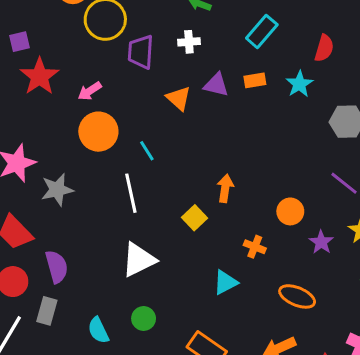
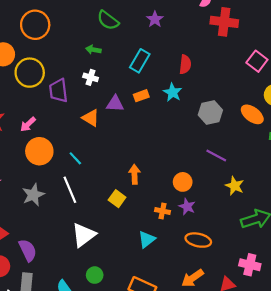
white cross: (189, 42) -> (91, 77), turned 32
gray star: (57, 190) -> (33, 195), moved
purple star: (321, 242) -> (187, 207), moved

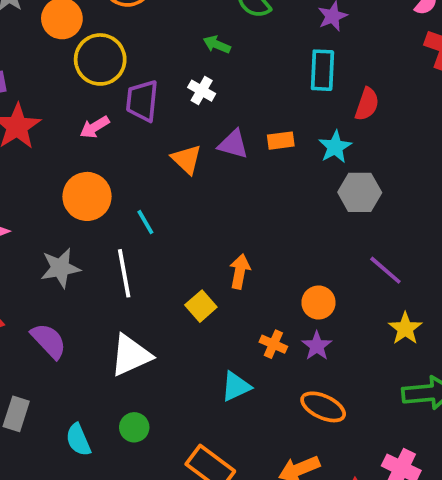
cyan rectangle: (140, 61) -> (322, 70), moved, turned -40
gray hexagon: (210, 112) -> (360, 192), moved
pink arrow: (28, 124) -> (95, 127), moved
purple semicircle: (28, 250) -> (49, 341), moved, turned -30

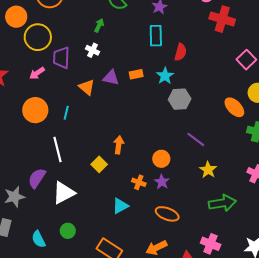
green arrow: (217, 44) -> (99, 25), turned 96
cyan line: (145, 222) -> (66, 113), moved, turned 48
gray star: (60, 268) -> (14, 197), moved
purple semicircle: (49, 341) -> (37, 178), moved, turned -100

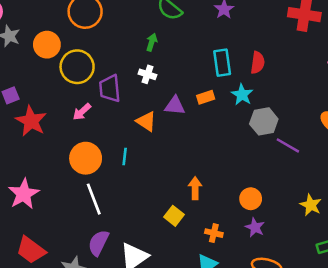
cyan rectangle: (156, 36) -> (222, 63), moved
purple line: (196, 139) -> (288, 145), moved
white line: (57, 150) -> (94, 199), moved
orange cross: (139, 182) -> (214, 233), moved

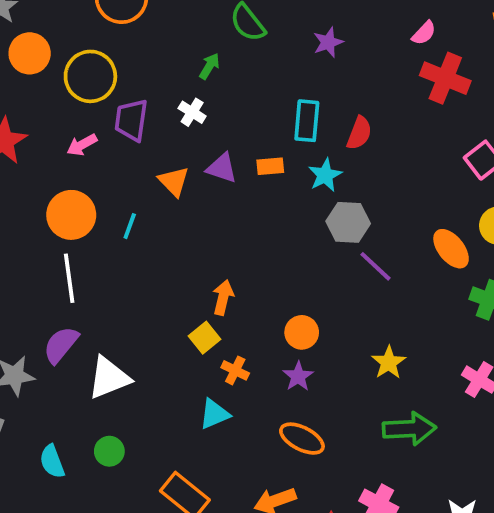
orange circle: (47, 45) -> (30, 53), moved
yellow square: (174, 216) -> (205, 338), moved

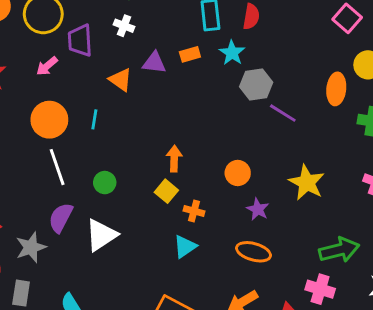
orange ellipse: (451, 249) -> (336, 89), turned 56
yellow star: (389, 362) -> (307, 183), size x1.4
purple star: (298, 376) -> (258, 209), moved
green arrow: (409, 429) -> (339, 250), moved
green circle: (109, 451) -> (105, 183), moved

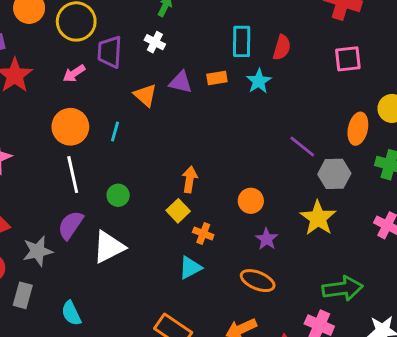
pink square: (347, 18) -> (348, 59), moved, turned 36
gray hexagon: (256, 85) -> (334, 174), moved

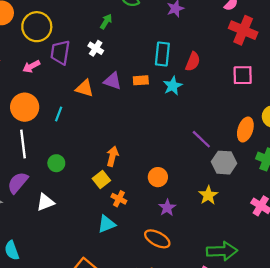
orange triangle: (145, 95) -> (85, 88), turned -30
yellow star: (318, 218) -> (208, 195), size x0.7
white triangle: (109, 247) -> (45, 202), size x0.7

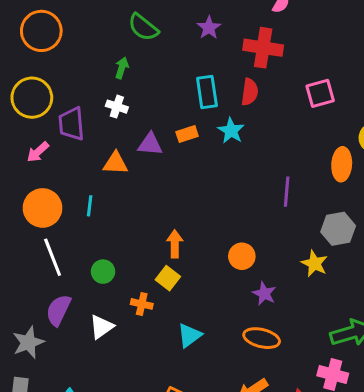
red cross: (243, 30) -> (263, 48), moved
purple line: (201, 139) -> (287, 192), turned 65
gray hexagon: (224, 163) -> (338, 229), moved
orange cross: (119, 199) -> (142, 304), moved

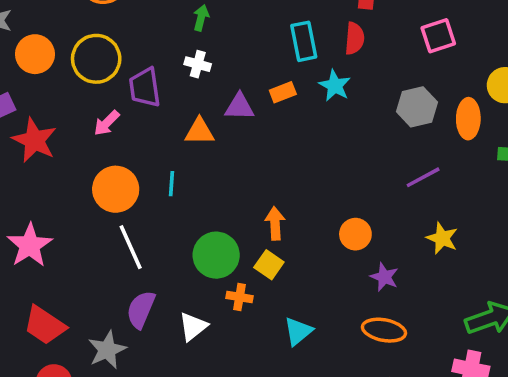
purple line: (287, 192) -> (423, 177), moved, turned 60
gray hexagon: (338, 229) -> (417, 107), moved
green circle: (103, 272) -> (216, 255), moved, size x1.6

